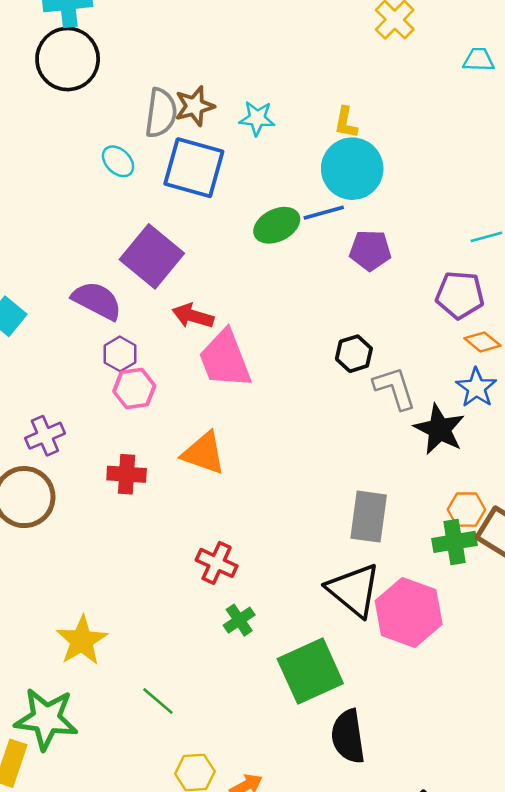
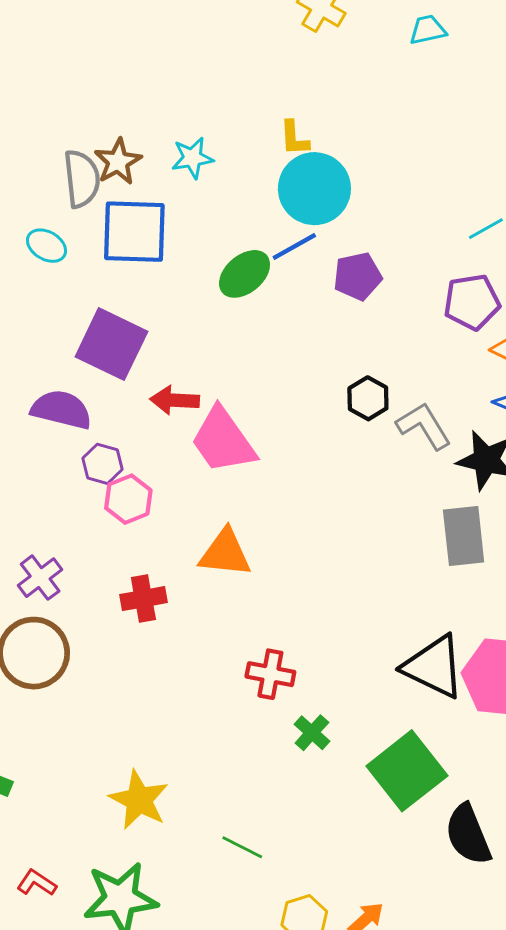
gray rectangle: (369, 517) -> (464, 536), moved

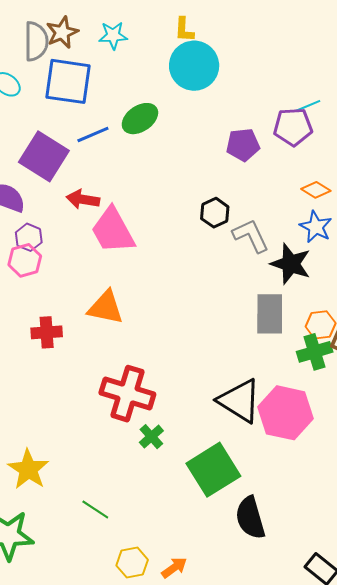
blue line: (294, 247) -> (93, 134), moved
purple pentagon: (358, 276) -> (243, 145), moved
purple pentagon: (472, 302) -> (293, 127), moved
pink hexagon: (128, 499) -> (25, 260), moved
red cross: (270, 674) -> (127, 394), size x1.6

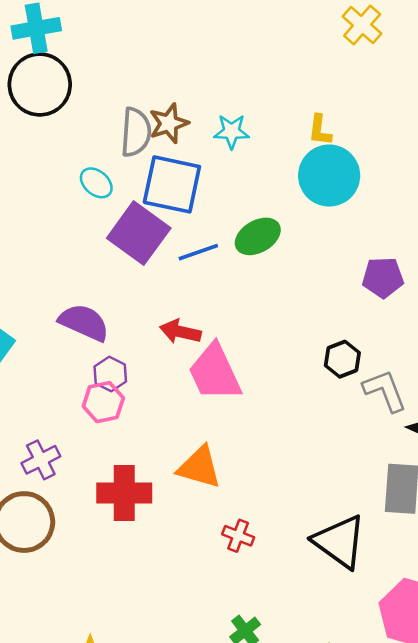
purple square: (44, 156) -> (139, 233), moved
red cross: (47, 332) -> (124, 493), size x1.4
red cross: (127, 394) -> (238, 536), moved, size x0.5
black triangle: (239, 401) -> (340, 542), moved

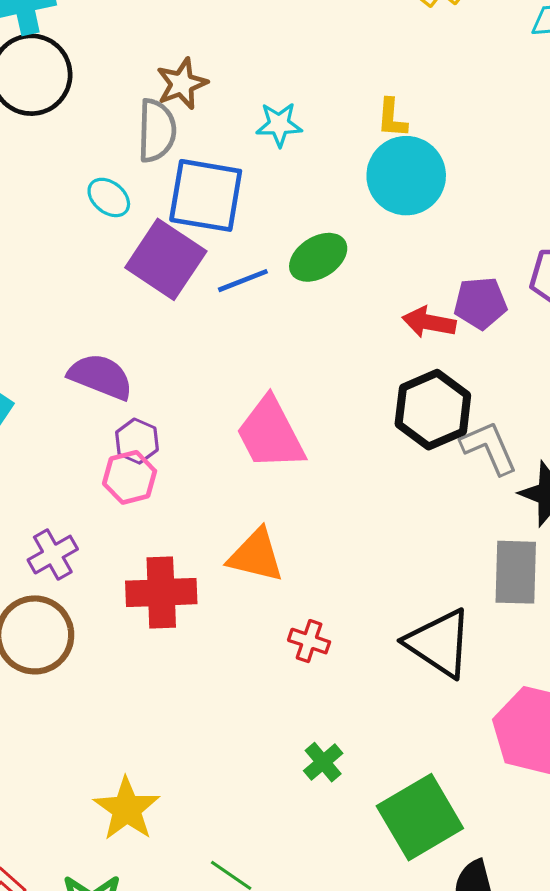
brown star: (169, 123) -> (182, 84), moved
red arrow: (180, 332) -> (429, 322), moved
black hexagon: (342, 359) -> (433, 410), size x1.6

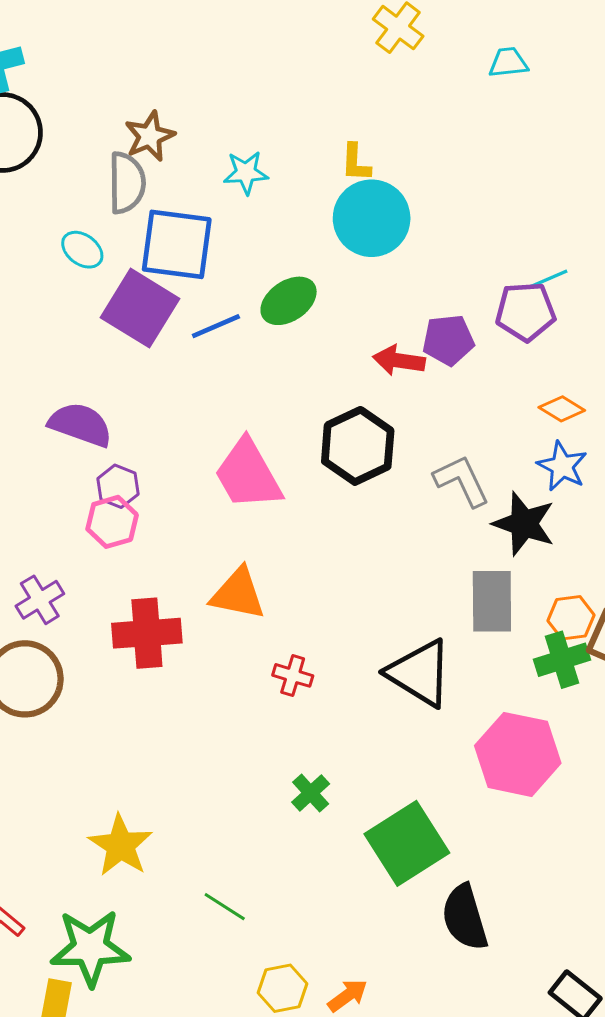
black hexagon: (433, 410) -> (358, 446), moved

